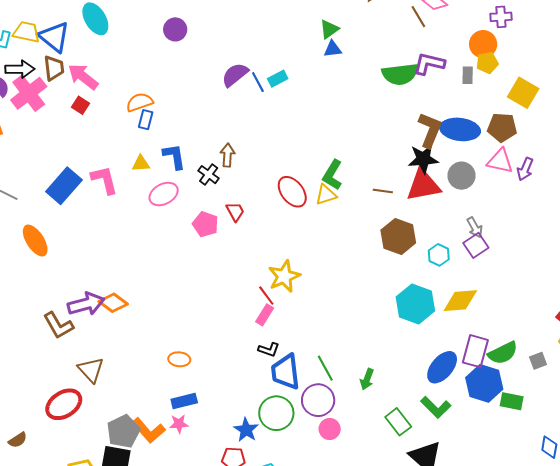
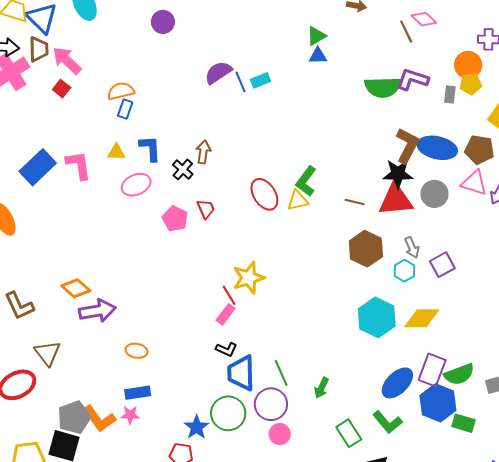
gray arrow: (475, 227) -> (412, 247), moved
purple arrow: (86, 304) -> (97, 311), moved

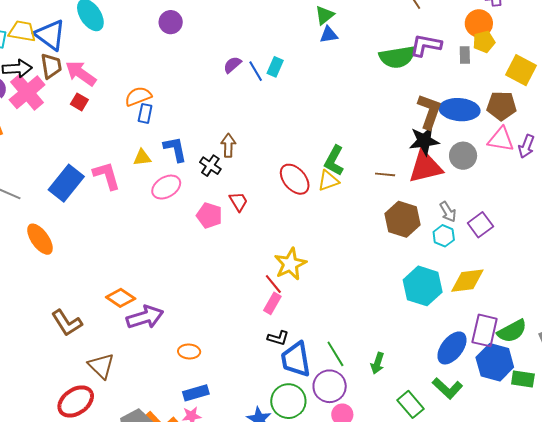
purple semicircle: (218, 72) -> (232, 65), size x0.7
cyan rectangle: (260, 80) -> (275, 67), turned -36

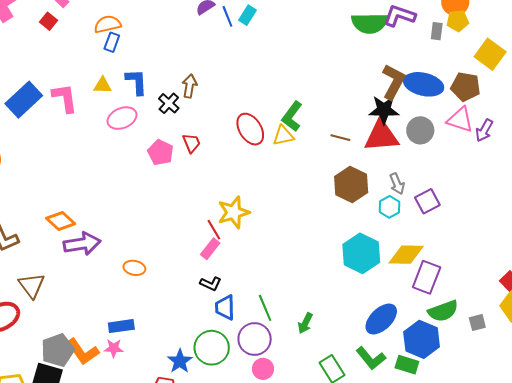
purple rectangle: (485, 330) -> (427, 277), moved
orange ellipse: (189, 351) -> (134, 268), moved
blue trapezoid: (296, 359) -> (225, 307), size x0.7
green rectangle: (523, 379) -> (407, 365), moved

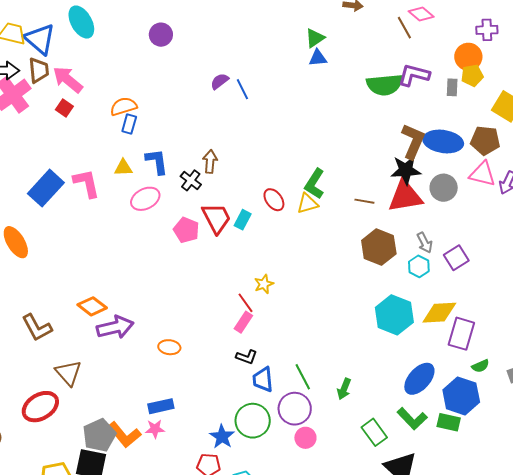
cyan rectangle: (247, 15) -> (243, 220), moved
red ellipse: (250, 129) -> (274, 200), size x0.7
red trapezoid: (191, 143) -> (216, 218), size x1.6
yellow star: (234, 212) -> (264, 284), size x0.6
green semicircle: (443, 311) -> (480, 366), size x0.6

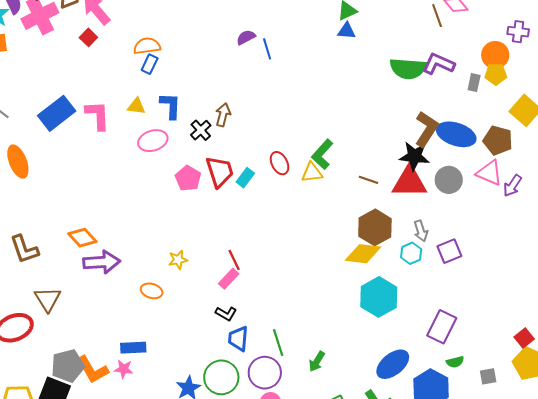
yellow star: (264, 284) -> (178, 260), moved
yellow diamond: (439, 313) -> (363, 254), moved

